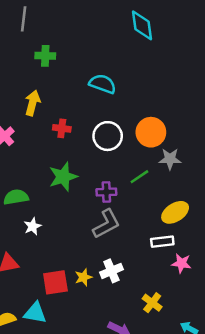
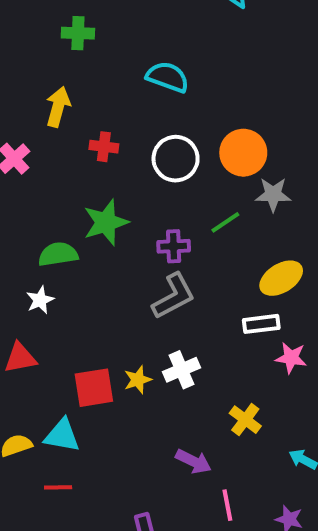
green semicircle: (16, 197) -> (58, 254), moved
white star: (33, 226) -> (40, 300), moved

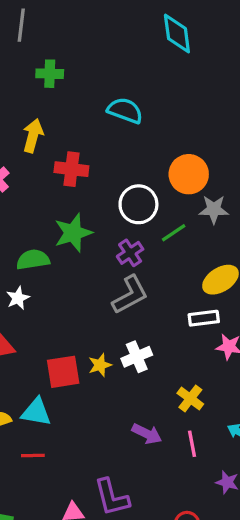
red cross: (104, 147) -> (71, 169), size x1.4
white circle: (176, 159) -> (138, 204), moved
purple cross: (174, 246) -> (130, 253), turned -32
pink line: (227, 505) -> (192, 444), moved

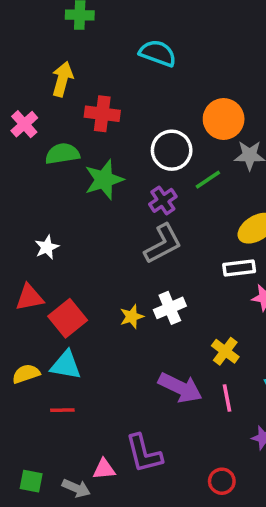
green semicircle: (33, 260) -> (62, 154), moved
red square: (63, 372) -> (68, 318), moved, turned -30
purple arrow: (147, 434) -> (180, 388), size x1.4

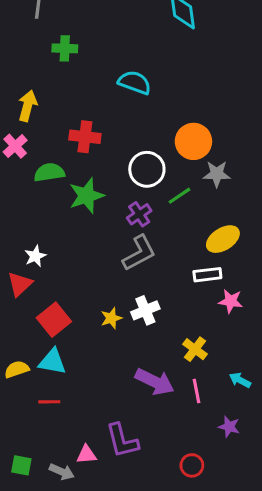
yellow arrow: (62, 79) -> (28, 106), moved
red triangle: (29, 298) -> (20, 284), moved, turned -32

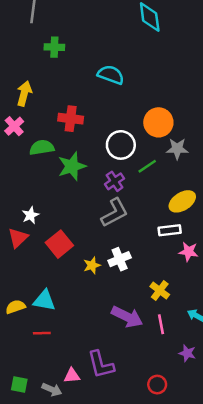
red square: (54, 320) -> (59, 244), moved

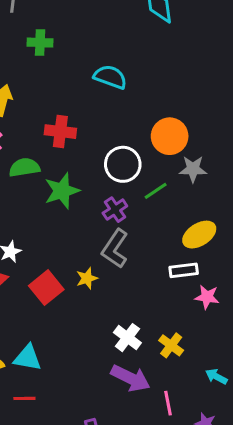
gray L-shape: (115, 213) -> (115, 249), turned 152
white cross: (120, 259) -> (127, 338), moved, turned -30
yellow star: (92, 265) -> (87, 278), moved
pink line: (161, 324) -> (168, 403), moved

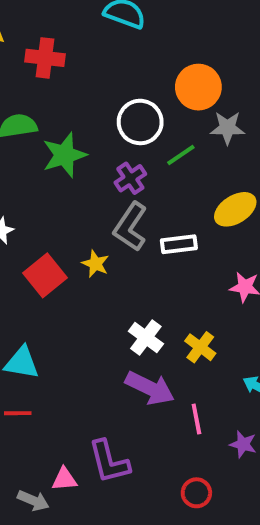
red cross: (60, 132) -> (45, 58), moved
white rectangle: (184, 270) -> (179, 244), moved
yellow star: (87, 278) -> (95, 264), turned -30

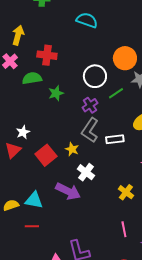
red cross: (45, 58) -> (47, 55), moved
green star: (64, 155) -> (56, 93), size x0.7
white cross: (146, 337) -> (86, 172), moved
purple arrow: (150, 388) -> (68, 191), moved

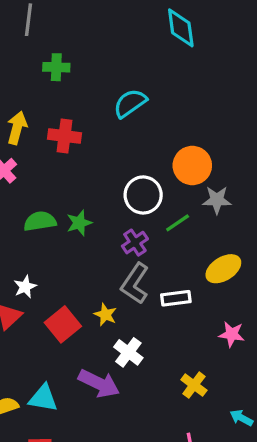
cyan semicircle: (87, 20) -> (130, 103), turned -55
red cross: (47, 55) -> (64, 136), moved
green semicircle: (32, 78) -> (40, 221), moved

